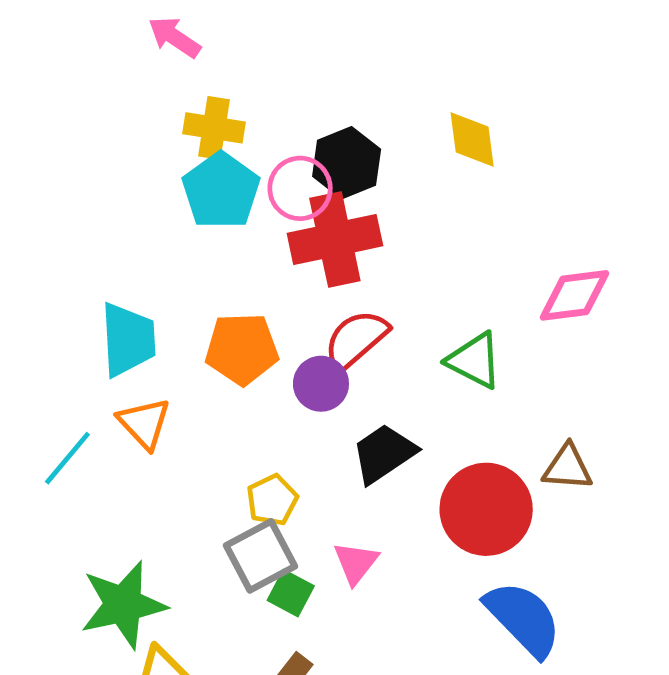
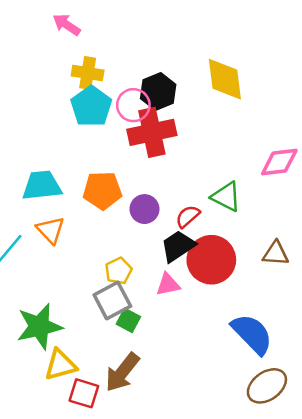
yellow diamond: (472, 140) -> (225, 79), size x1.4
cyan trapezoid: (128, 340) -> (42, 186), turned -93
red semicircle: (356, 340) -> (188, 216), moved, size x0.7
red circle: (486, 509) -> (211, 260), moved
pink triangle: (356, 563) -> (168, 284), moved, turned 40

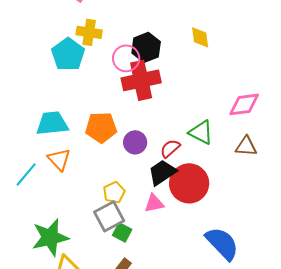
yellow diamond: (225, 79) -> (200, 37), size x0.6
cyan pentagon: (91, 106) -> (68, 54), moved
brown triangle: (276, 254) -> (246, 146), moved

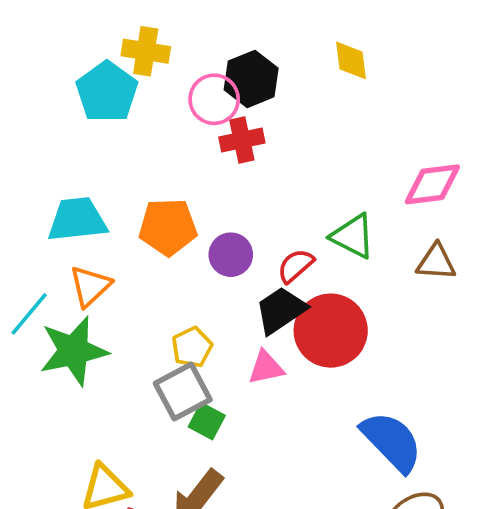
red cross: (141, 80) -> (242, 140), size x0.6
orange triangle: (59, 159) -> (90, 286), turned 30
green star: (50, 237) -> (74, 351), moved

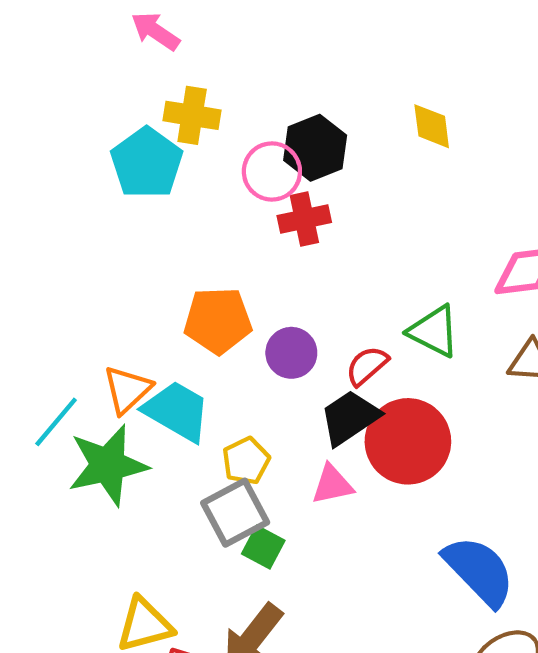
cyan trapezoid: (77, 220) -> (177, 411), moved, turned 36

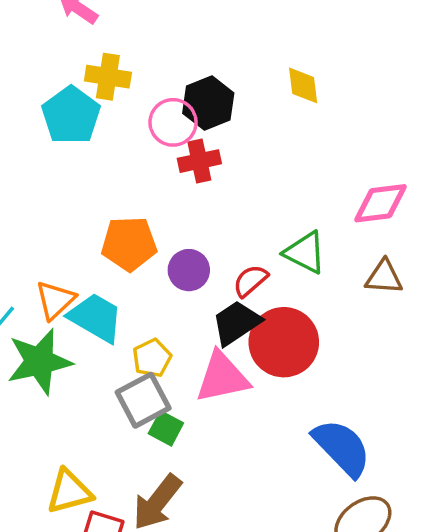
pink triangle: (332, 485) -> (222, 377), size x1.6

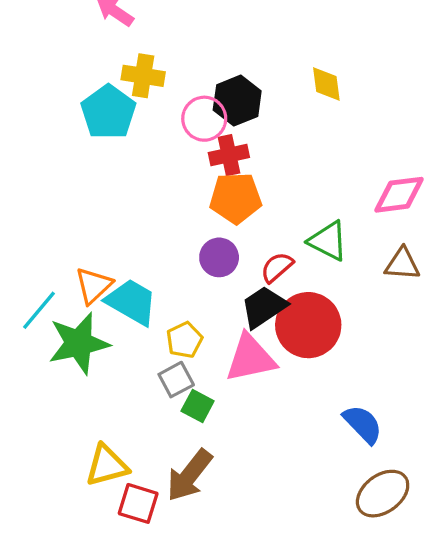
orange pentagon: (129, 244) -> (236, 198), moved
gray square: (143, 400) -> (176, 380), size x0.7
blue semicircle: (342, 448) -> (363, 424), size x0.7

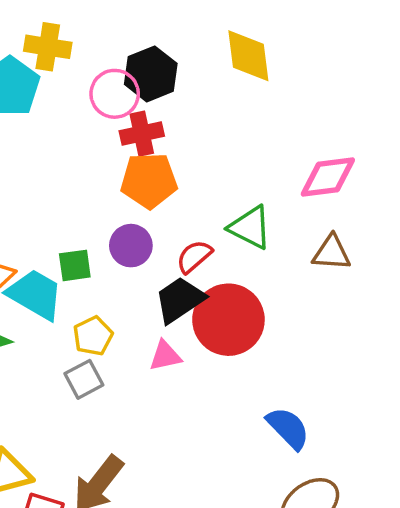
yellow diamond: (326, 84) -> (248, 56), size x1.4
pink triangle: (250, 358) -> (165, 356), size x0.6
green square: (198, 406) -> (75, 265), moved, turned -36

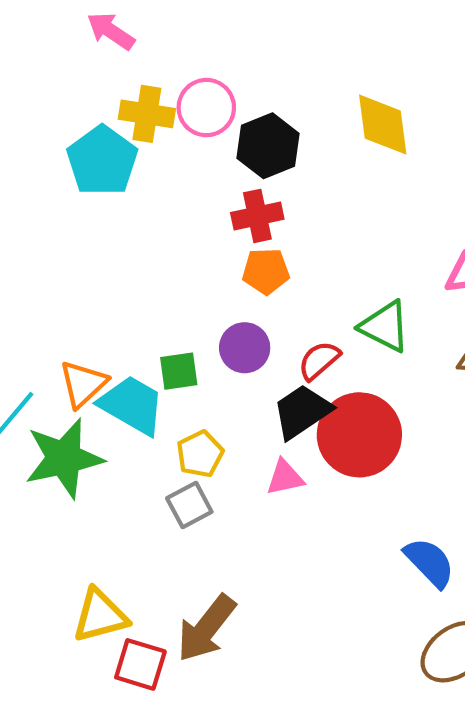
pink circle: (115, 94) -> (206, 108), moved
orange pentagon: (149, 181) -> (266, 271), size x0.7

